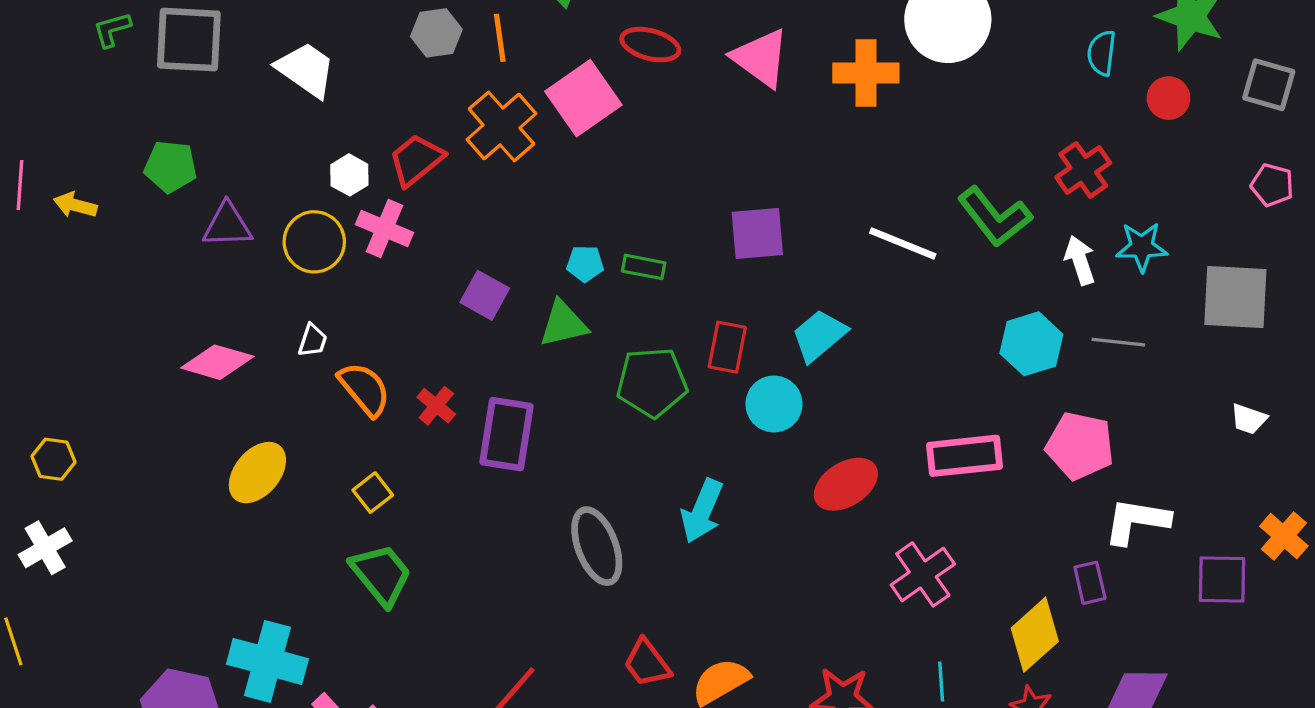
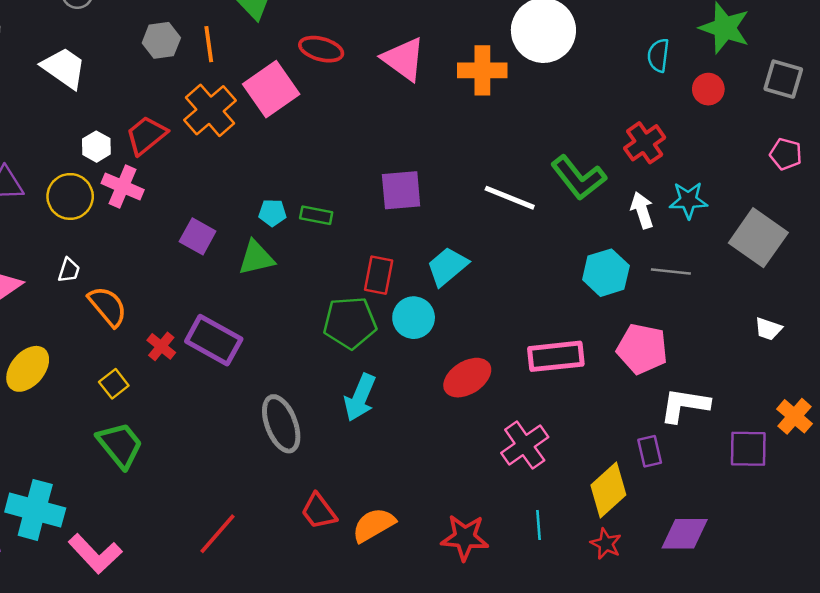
gray square: (1235, 297) -> (758, 238), turned 32
green pentagon: (652, 382) -> (350, 323), moved
red cross: (436, 406) -> (161, 346), moved
purple rectangle: (507, 434) -> (214, 340), turned -70

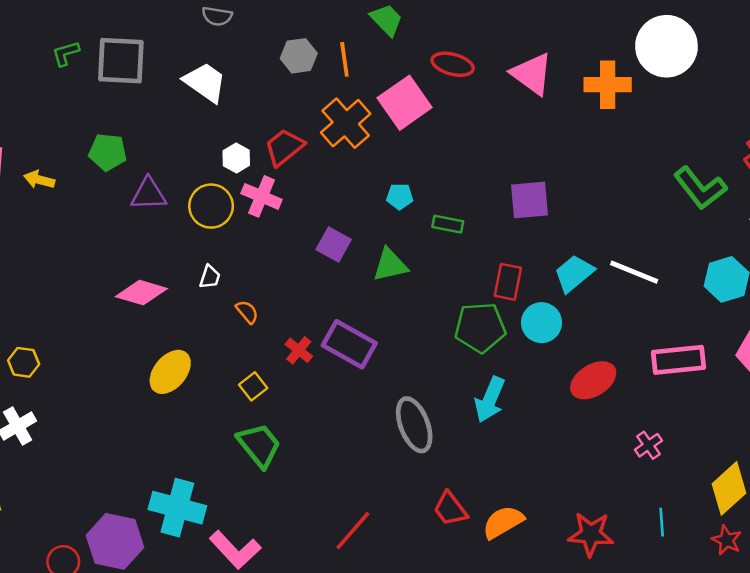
white line: (510, 198) -> (634, 272), moved
cyan pentagon: (272, 213) -> (400, 196), moved
orange semicircle: (108, 306) -> (247, 312), size x0.6
pink cross: (525, 445) -> (648, 445), size x0.6

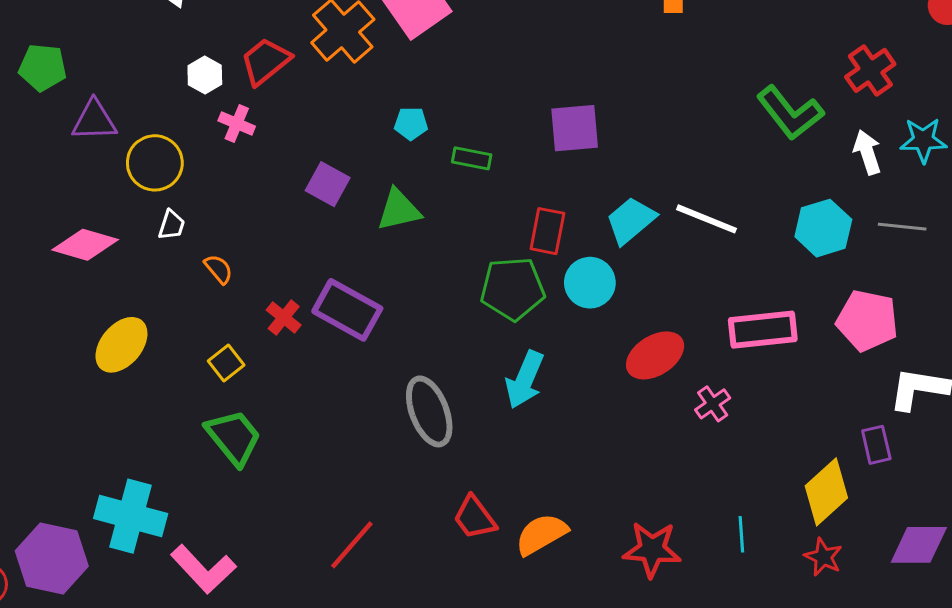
pink cross: (262, 196) -> (237, 123), size x0.7
yellow circle: (211, 206) -> (155, 163), moved
pink cross: (648, 445) -> (713, 404), moved

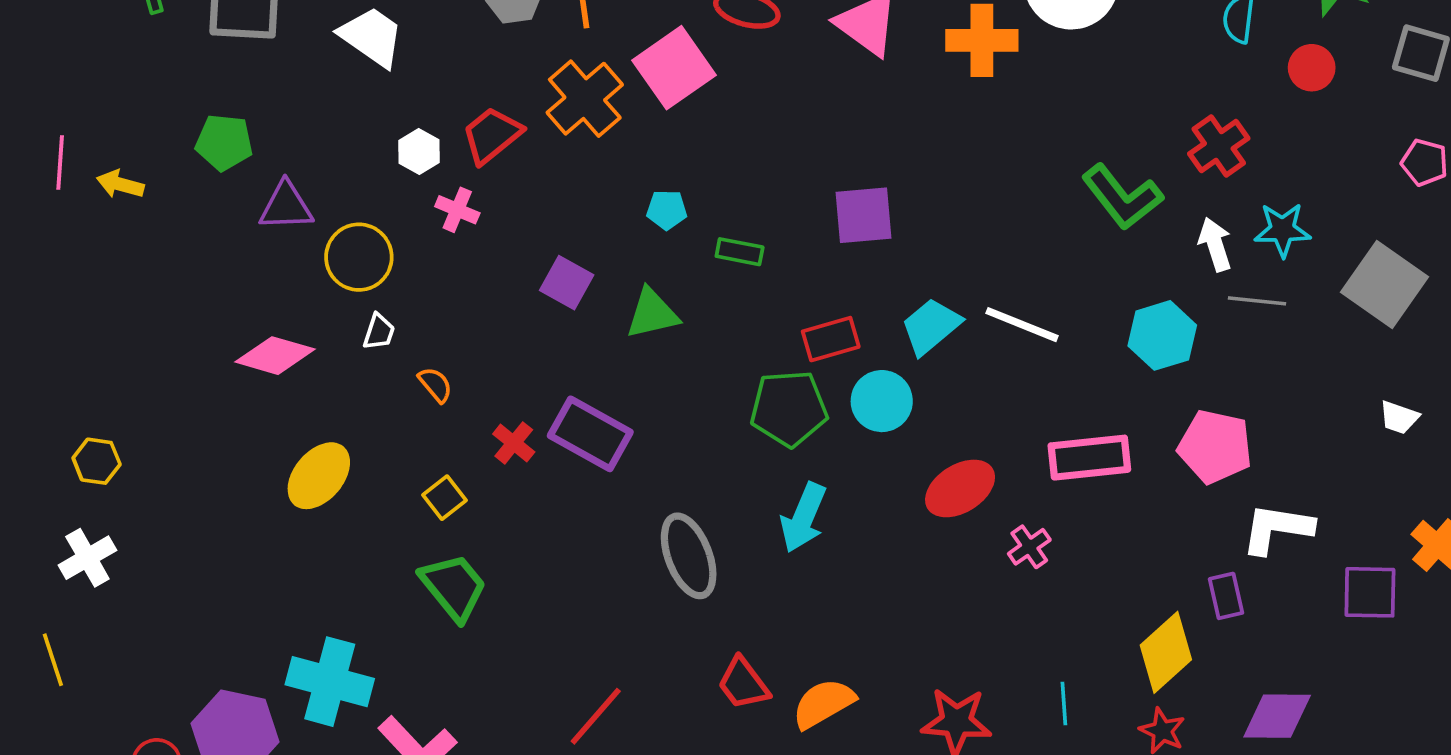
gray line: (902, 227) -> (1257, 301), moved
red rectangle: (547, 231) -> (831, 339), turned 63

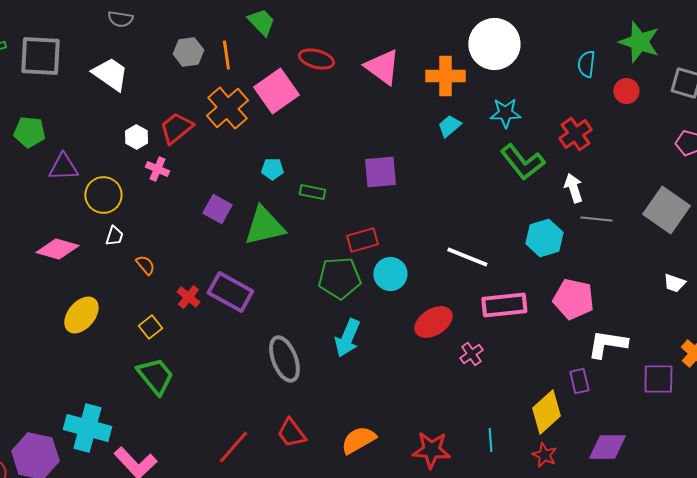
cyan star: (1282, 230) -> (505, 113), moved
green triangle: (652, 314) -> (264, 226), size x1.4
white line: (1022, 325) -> (467, 257), moved
cyan trapezoid: (931, 326) -> (449, 126), moved, size x0.7
red trapezoid: (743, 683) -> (291, 433), moved

